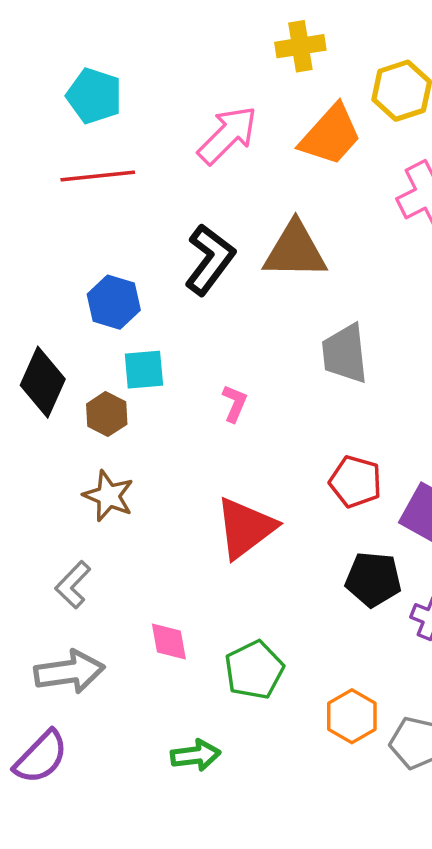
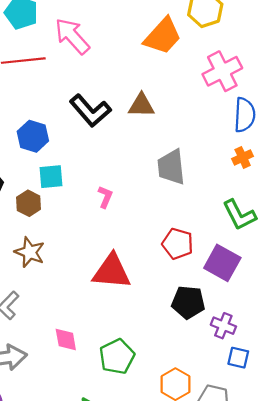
pink arrow: (228, 135) -> (72, 36), moved, turned -87
brown triangle: (295, 251) -> (141, 105), size x0.7
black L-shape: (210, 259) -> (90, 111), turned 102
red triangle: (245, 528) -> (112, 271), turned 42

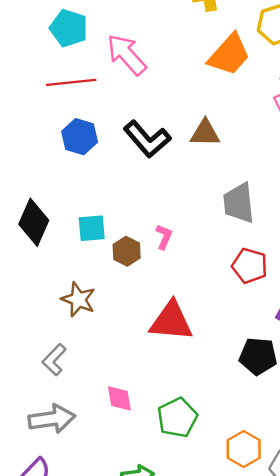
blue hexagon: (33, 136) -> (80, 137), moved
cyan square: (51, 177) -> (92, 228), moved
brown hexagon: (29, 203) -> (127, 251), moved
red pentagon: (178, 244) -> (250, 266), moved

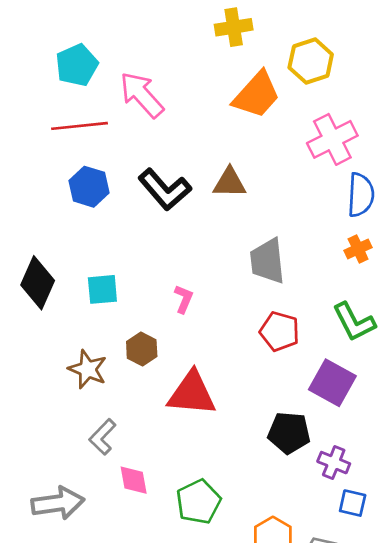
cyan pentagon: (69, 28) -> (77, 65), turned 30
brown hexagon: (127, 251) -> (142, 349), moved
gray L-shape: (54, 360) -> (102, 437), moved

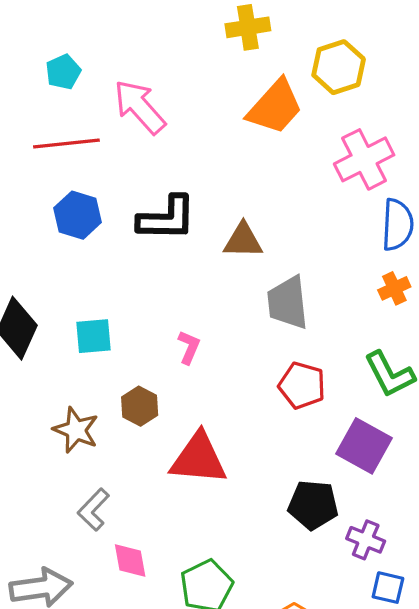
cyan pentagon: (77, 65) -> (63, 72), size x0.7
brown triangle: (230, 183) -> (243, 241), moved
black L-shape: (165, 189) -> (167, 218), turned -48

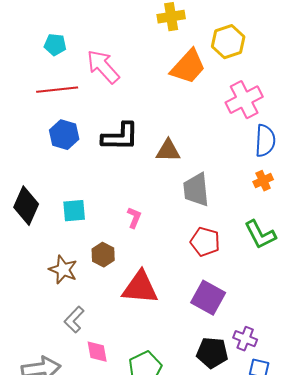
cyan pentagon: (63, 72) -> (55, 45), turned 30
purple square: (364, 446) -> (208, 298), moved
black pentagon: (313, 505) -> (212, 353), moved

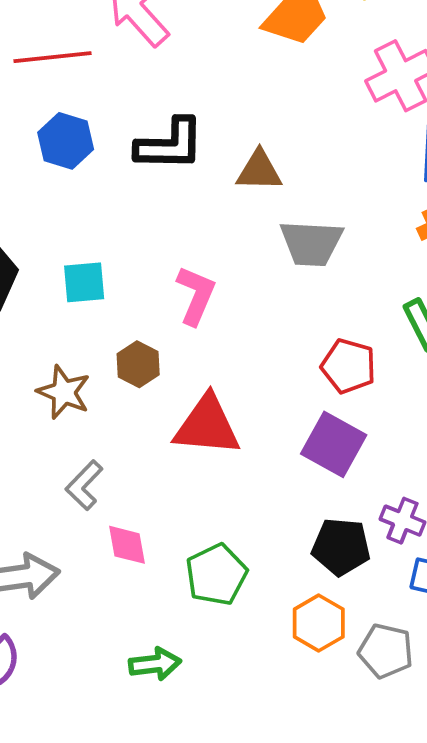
gray trapezoid: (196, 190) -> (311, 243), turned -81
pink L-shape: (134, 218) -> (196, 295), size x1.5
red pentagon: (205, 242) -> (349, 366), moved

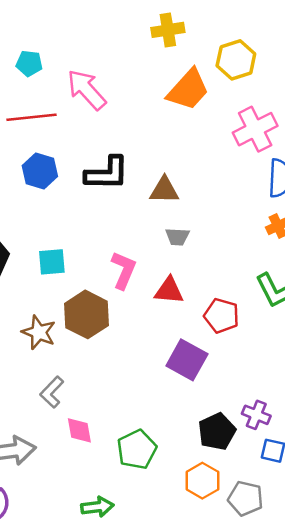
gray trapezoid: (311, 243) -> (177, 237), moved, size x0.6
brown hexagon: (138, 364) -> (87, 314), size x1.6
red triangle: (207, 426) -> (169, 291), moved, size x0.7
purple square: (334, 444) -> (187, 360), moved
black pentagon: (341, 547) -> (217, 432), turned -30

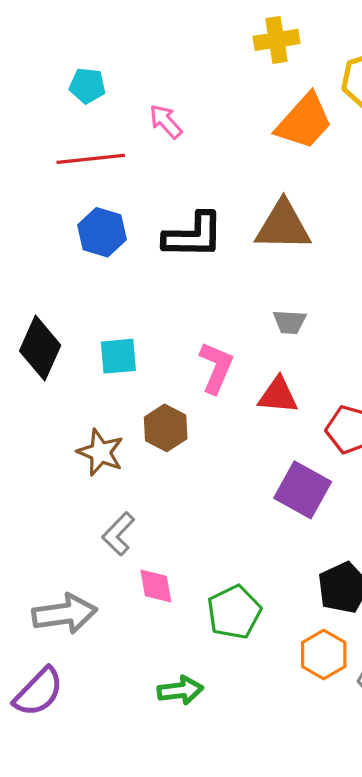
pink arrow: (87, 90) -> (166, 121), size x0.6
brown triangle: (164, 190) -> (283, 226), moved, size x1.4
brown hexagon: (87, 314) -> (166, 428), size x0.7

